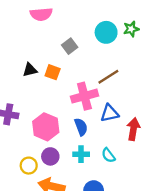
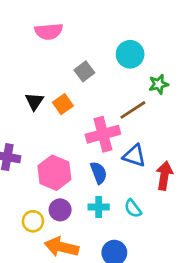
green star: (131, 29) -> (159, 84), moved
black triangle: (30, 70) -> (34, 101), turned -42
orange square: (53, 72) -> (63, 104), turned 35
blue triangle: (110, 113) -> (134, 156), turned 30

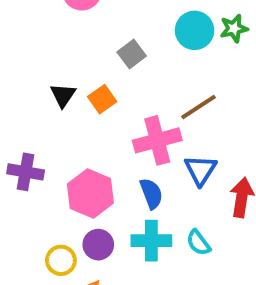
green star: (159, 84) -> (234, 28), moved
blue triangle: (134, 156) -> (200, 170), turned 45
cyan cross: (99, 207) -> (151, 241), size x1.4

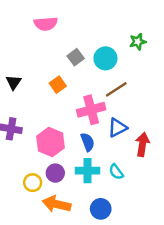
cyan circle: (195, 30) -> (105, 58), moved
black triangle: (63, 95) -> (13, 82), moved
blue triangle: (200, 170) -> (117, 128), turned 30

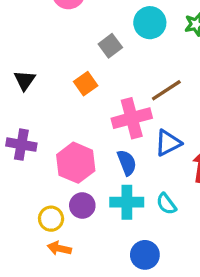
cyan circle: (105, 58) -> (150, 23), moved
orange arrow: (56, 204) -> (59, 248), moved, size x0.6

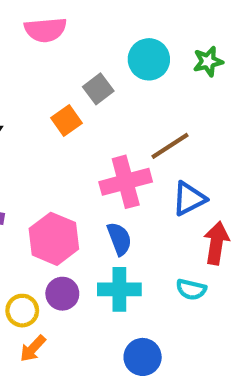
orange square: (86, 84) -> (67, 121), moved
blue triangle: (168, 143) -> (189, 199), moved
cyan semicircle: (166, 204) -> (191, 289), moved, turned -40
orange arrow: (59, 248) -> (33, 349), turned -60

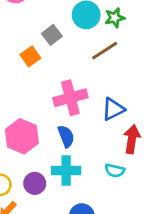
green star: (208, 61) -> (115, 18), moved
brown line: (170, 146) -> (105, 51), moved
purple circle: (62, 294) -> (35, 183), moved

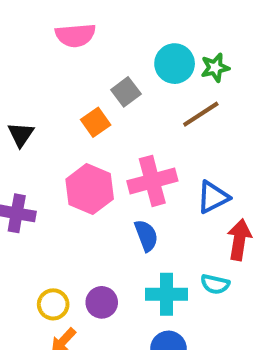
pink hexagon: (22, 136) -> (90, 189), moved
cyan cross: (66, 171) -> (166, 294), moved

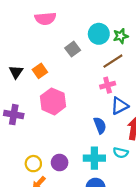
orange square: (96, 122) -> (40, 71), moved
pink cross: (152, 181) -> (108, 85), moved, size x0.6
blue semicircle: (146, 236) -> (100, 125), moved

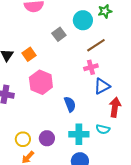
green star: (121, 36) -> (105, 11), moved
blue semicircle: (100, 125) -> (70, 104), moved

